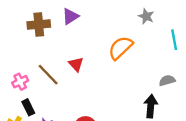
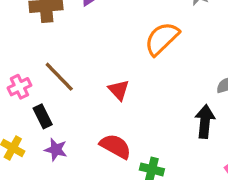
red triangle: (76, 64) -> (119, 90), moved
black rectangle: (28, 107) -> (43, 116), moved

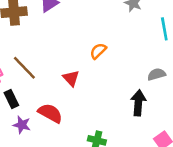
orange semicircle: (162, 39) -> (98, 51), moved, size x0.6
red semicircle: (115, 146) -> (50, 113), moved

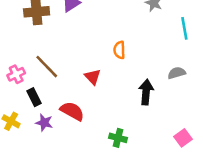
orange semicircle: (98, 51) -> (119, 50), turned -48
black arrow: (138, 103) -> (146, 92), moved

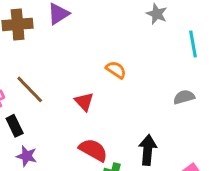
orange semicircle: (119, 50) -> (116, 70), turned 126
black arrow: (146, 92) -> (148, 150), moved
red semicircle: (72, 111) -> (93, 150), moved

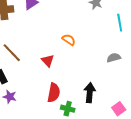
red semicircle: (93, 150) -> (54, 93), turned 72

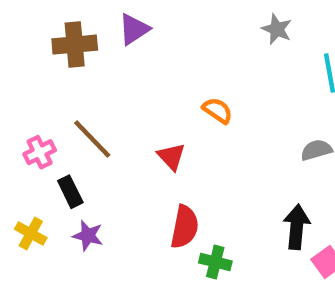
black arrow: (90, 93) -> (297, 227), moved

